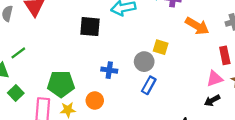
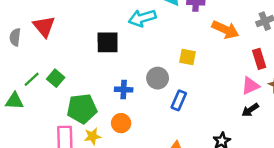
gray circle: (144, 62) -> (158, 78), moved
blue cross: (109, 70) -> (124, 90), moved
green square: (16, 93) -> (56, 78), moved

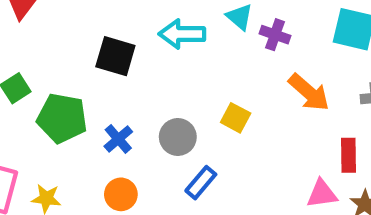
blue cross: (124, 90) -> (118, 139), turned 30
green pentagon: (82, 109) -> (62, 118), moved
orange circle: (121, 123) -> (121, 194), moved

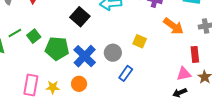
black square: (115, 56) -> (80, 17), turned 30
blue cross: (118, 139) -> (85, 56), size x1.6
orange circle: (121, 194) -> (79, 84), moved

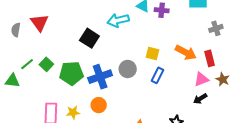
orange arrow: (173, 26) -> (186, 52), moved
blue cross: (85, 56) -> (100, 77), turned 35
blue rectangle: (126, 73) -> (158, 75), moved

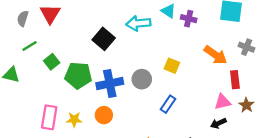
gray cross: (216, 28) -> (247, 47), turned 32
orange arrow: (186, 52) -> (216, 55), moved
green line: (27, 64) -> (29, 46), moved
blue rectangle: (158, 75) -> (168, 104), moved

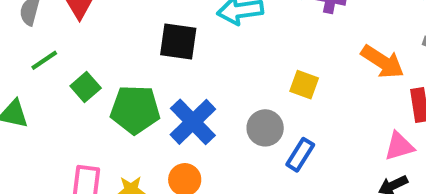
black square: (104, 39) -> (178, 41), turned -30
gray circle: (142, 79) -> (265, 128), moved
blue cross: (110, 84) -> (193, 122), turned -30

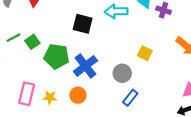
green line: (44, 60) -> (14, 38), moved
blue rectangle: (300, 155) -> (130, 98), moved

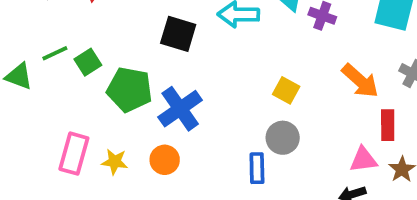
gray circle: (122, 73) -> (283, 138), moved
blue rectangle: (130, 98) -> (257, 168), turned -42

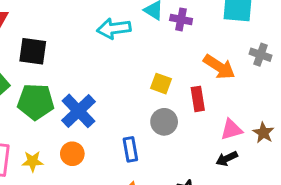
black square: (178, 34) -> (33, 51), moved
red rectangle: (388, 125) -> (198, 99), moved
blue rectangle: (257, 168) -> (130, 149), moved

